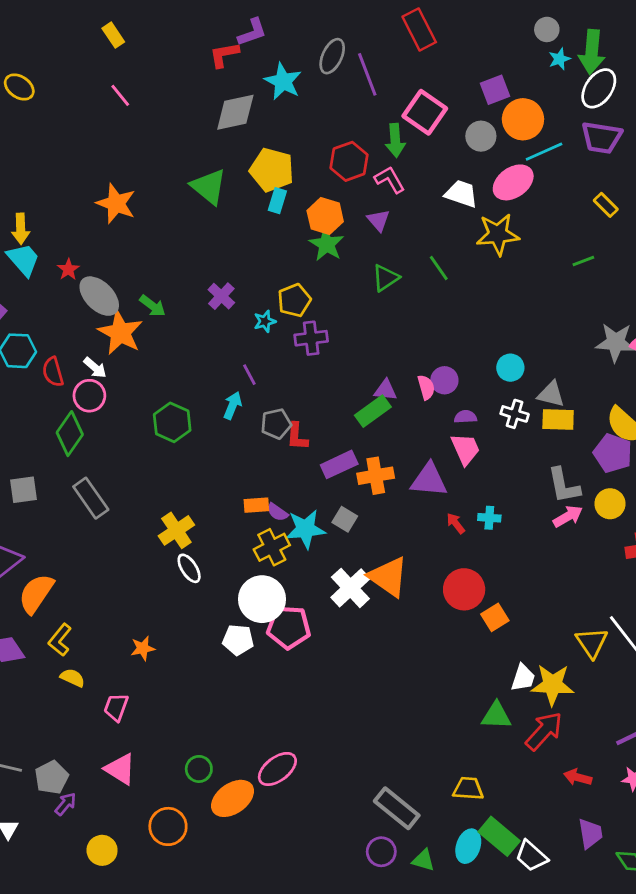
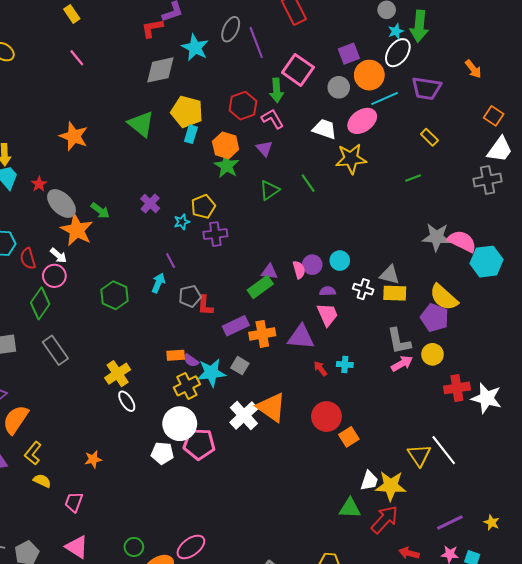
white ellipse: (599, 88) -> (398, 53), moved
cyan circle: (510, 368) -> (340, 261), moved

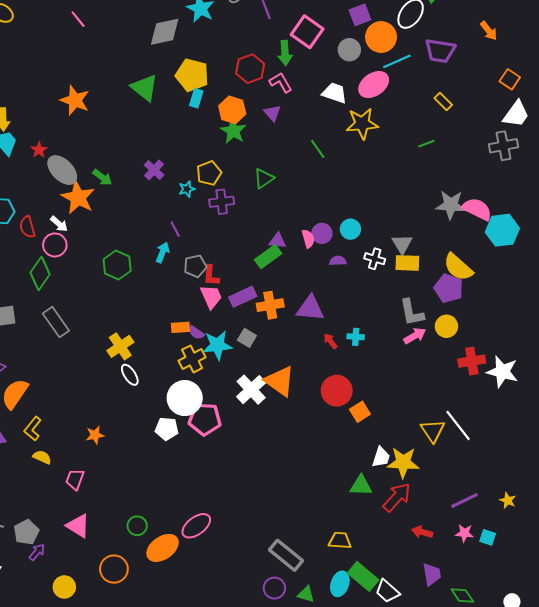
green triangle: (269, 190) -> (264, 178), moved
gray triangle: (390, 275) -> (402, 244), turned 45
pink trapezoid: (328, 315) -> (211, 297), moved

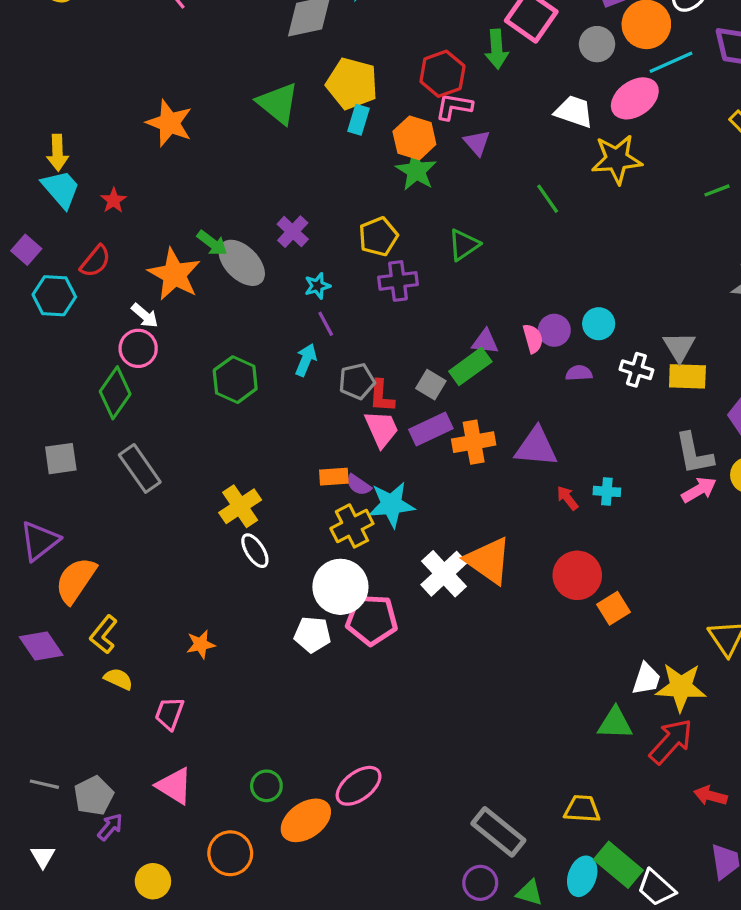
pink L-shape: (281, 82) -> (454, 107), moved, turned -50
gray ellipse: (62, 170) -> (242, 263), moved
cyan star: (187, 189) -> (317, 286), moved
red semicircle: (27, 227) -> (95, 261), moved, turned -125
gray square: (247, 338) -> (431, 385), moved

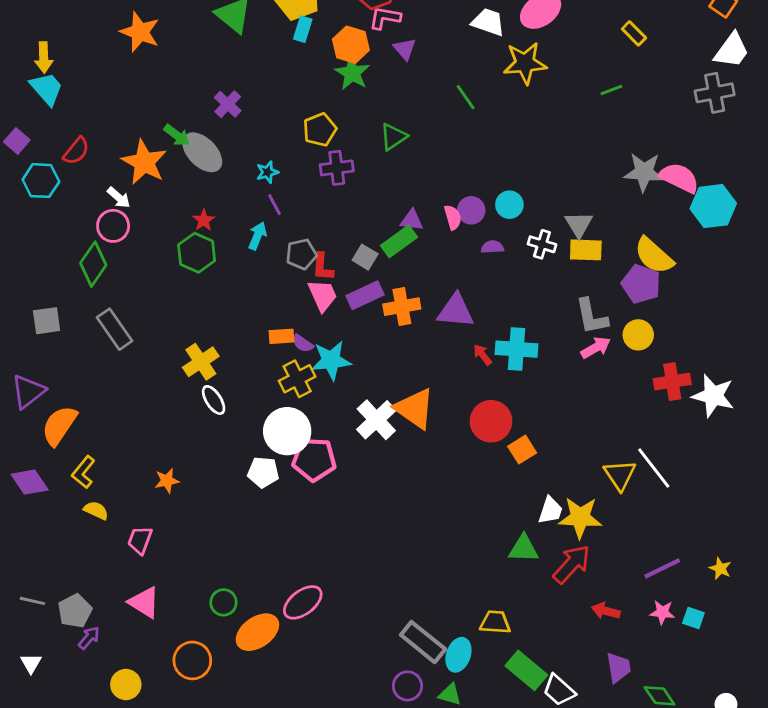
red star: (113, 200) -> (204, 220), moved
purple cross: (293, 232) -> (228, 104), moved
cyan cross: (607, 491) -> (516, 349), size x1.8
cyan ellipse: (582, 876) -> (458, 655), moved

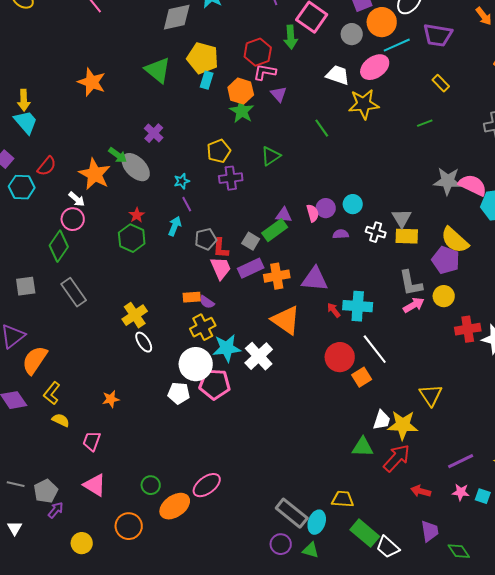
cyan star: (331, 360) -> (227, 348), moved
orange triangle: (415, 408) -> (286, 320), moved
white line: (654, 468) -> (375, 349), moved

